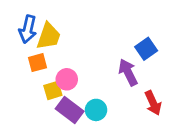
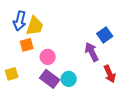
yellow square: (53, 90) -> (12, 74), moved

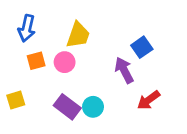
yellow trapezoid: (35, 26) -> (78, 35), moved
pink circle: (48, 57) -> (65, 62), moved
red arrow: (110, 74) -> (149, 100), turned 78

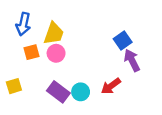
yellow trapezoid: (78, 35) -> (54, 33), moved
purple arrow: (124, 70) -> (132, 60), moved
red arrow: (149, 100) -> (111, 86), moved

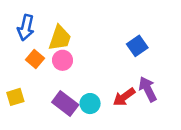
orange square: (32, 52) -> (35, 59), turned -35
purple arrow: (132, 60) -> (148, 89), moved

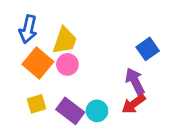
orange square: (35, 59) -> (38, 63), size x1.5
purple arrow: (148, 89) -> (135, 81), moved
yellow square: (15, 97) -> (36, 104), moved

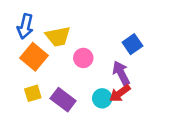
yellow trapezoid: (65, 41) -> (58, 37), turned 60
pink circle: (67, 64) -> (83, 58), moved
cyan circle: (97, 111) -> (102, 98), moved

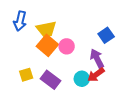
orange square: (34, 57) -> (47, 45), moved

